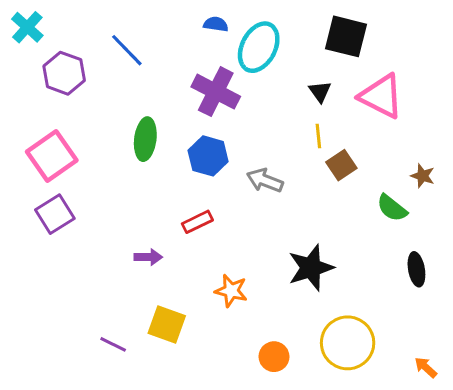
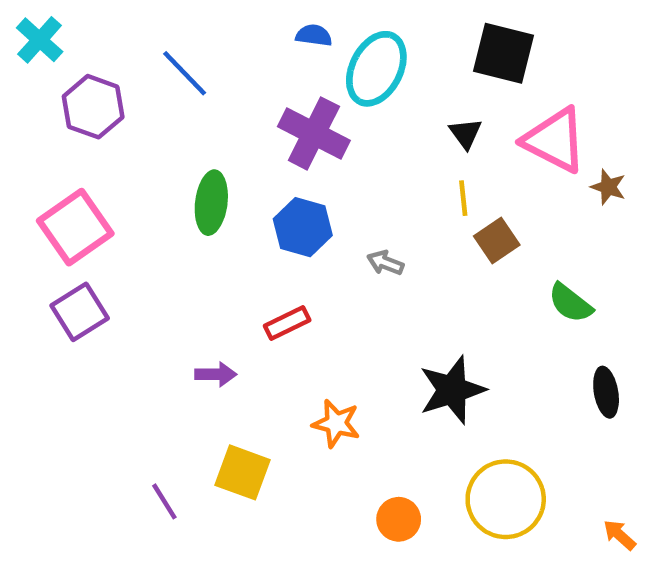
brown star: (423, 176) -> (608, 187), moved
gray arrow: (265, 180) -> (385, 263), size x0.7
purple line: (113, 344) -> (164, 501), turned 32

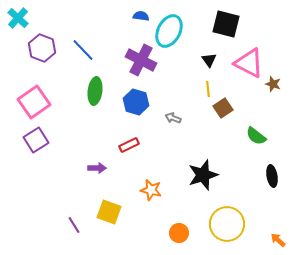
blue line: (185, 73) -> (83, 50), moved

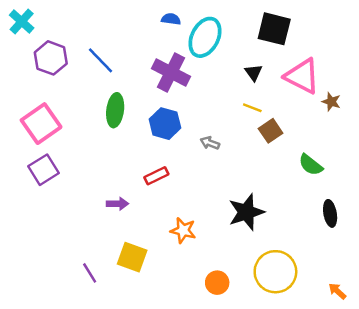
yellow line: (208, 89) -> (252, 108), turned -63

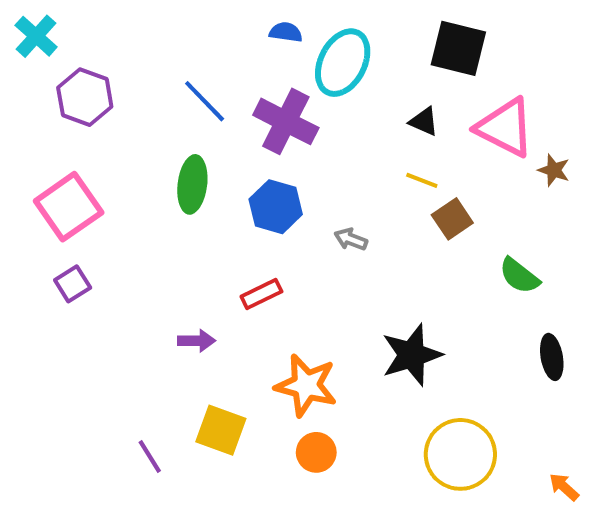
blue line: (101, 60) -> (205, 101), moved
black triangle: (254, 73) -> (424, 121), turned -30
purple square: (43, 170) -> (73, 284), size x0.7
orange star: (183, 230) -> (306, 385), size x1.4
orange circle: (217, 283) -> (316, 452), moved

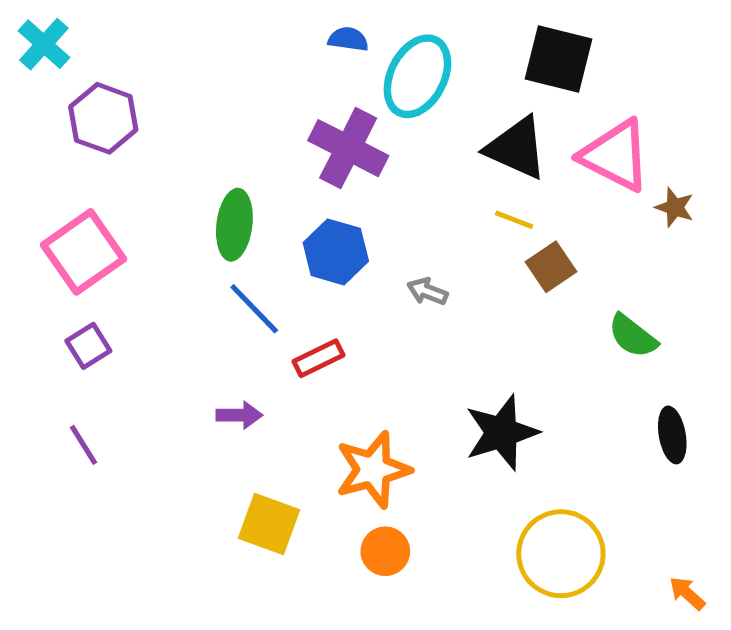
blue line: (205, 101) -> (254, 309), moved
black triangle: (424, 121) -> (516, 148), size x1.8
orange star: (306, 385) -> (373, 470), turned -30
purple line: (150, 456) -> (83, 445), moved

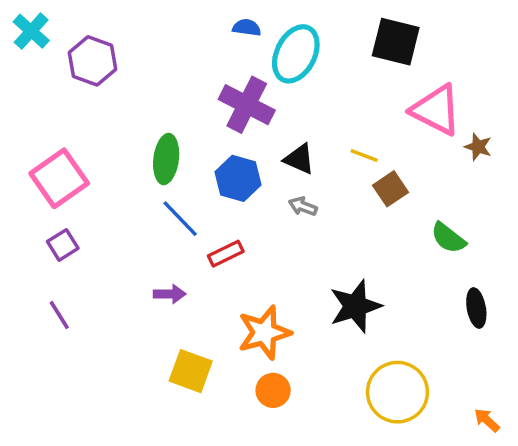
purple hexagon: (103, 118) -> (93, 61), moved
black triangle: (516, 148) -> (299, 159), moved, size x0.7

